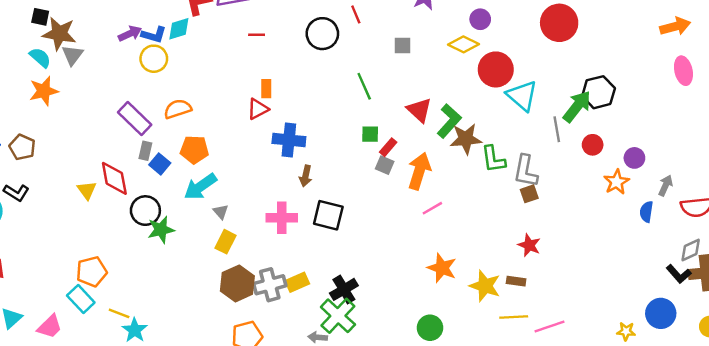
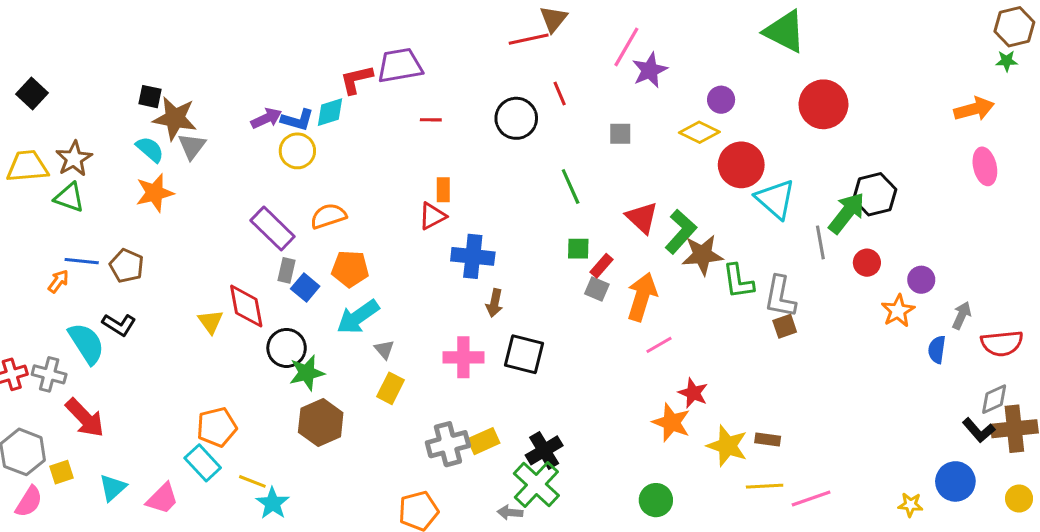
red star: (529, 245) -> (693, 393), moved
brown hexagon: (237, 283) -> (321, 422), moved

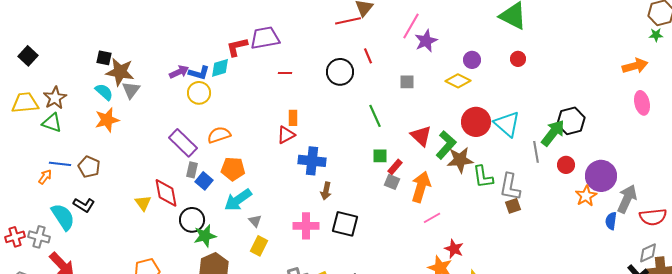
red circle: (823, 104) -> (518, 59), moved, size x0.5
red circle: (741, 165) -> (476, 122), moved
purple circle: (921, 280) -> (601, 176), size x1.8
gray arrow: (962, 315) -> (627, 199), size x1.6

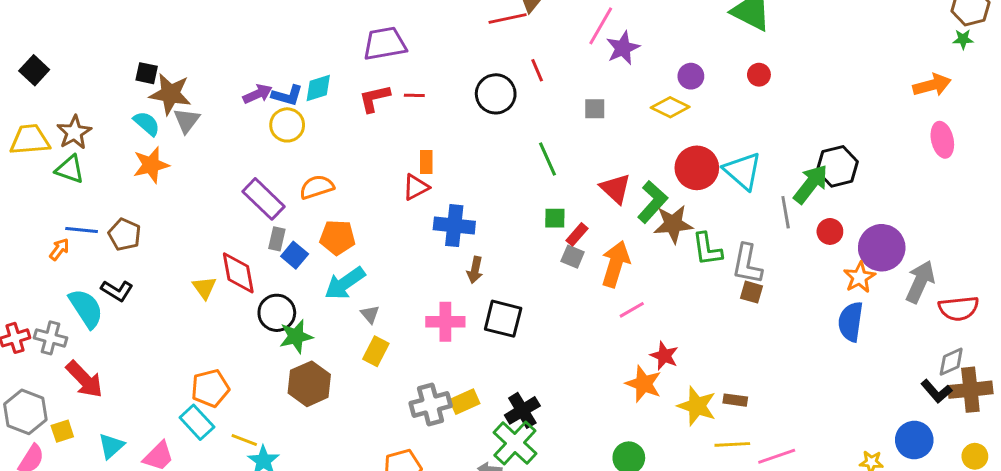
red L-shape: (237, 47) -> (374, 98), moved
brown square: (513, 206) -> (752, 292), turned 35
blue semicircle: (611, 221) -> (851, 322), moved, size x1.5

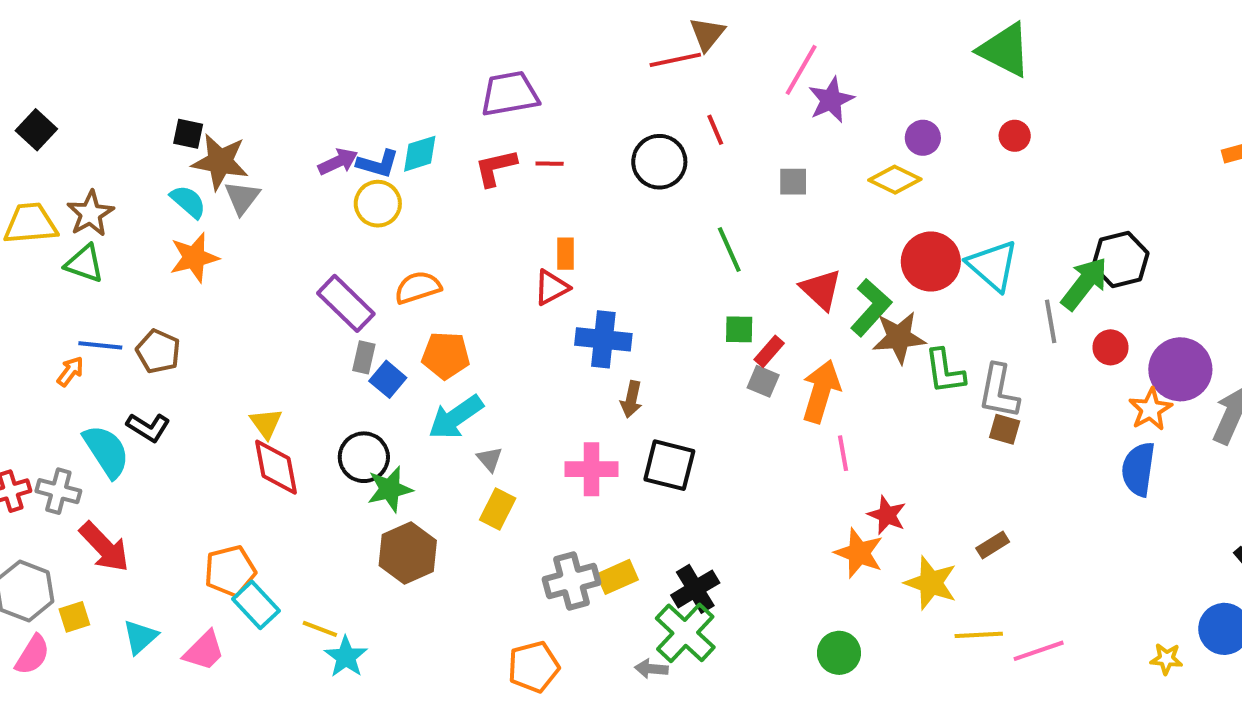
red diamond: (238, 273) -> (276, 467), moved
pink line: (632, 310) -> (843, 453), turned -70
orange pentagon: (210, 388) -> (230, 571), moved
brown rectangle: (735, 400) -> (993, 545), moved, turned -40

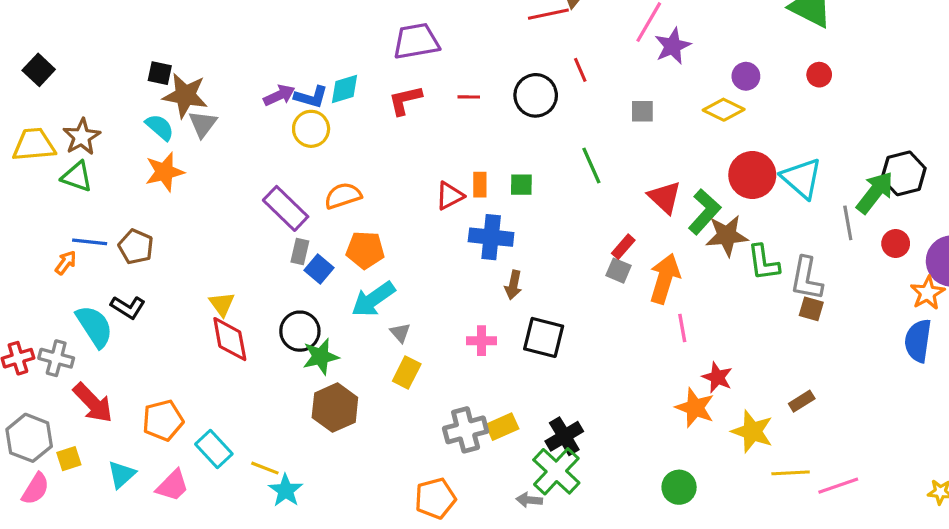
red line: (550, 164) -> (469, 97), moved
orange rectangle: (565, 254) -> (480, 185), moved
green square: (739, 329) -> (521, 185), moved
pink cross: (591, 469) -> (481, 341), size x0.7
orange pentagon: (230, 571) -> (163, 420), moved

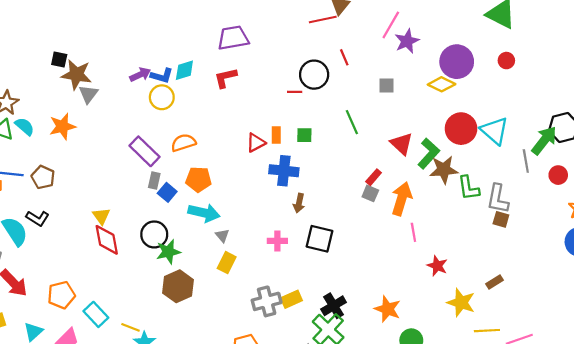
purple circle: (746, 76) -> (457, 62), size x1.8
red line: (469, 97) -> (295, 92), moved
cyan semicircle: (160, 127) -> (25, 126), moved
cyan arrow: (373, 299) -> (204, 213), turned -132
orange star: (695, 408) -> (388, 309), moved

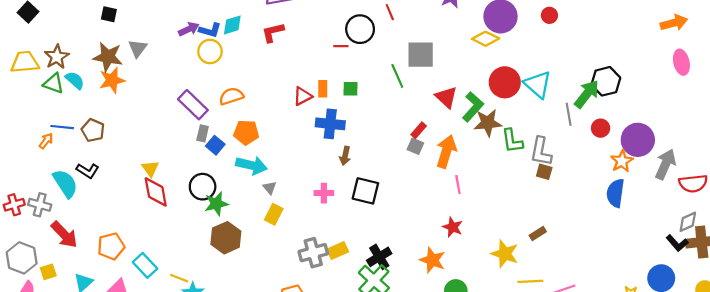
brown star: (76, 75) -> (108, 57), moved
gray square: (386, 85) -> (421, 55), moved, size x1.8
red star: (437, 266) -> (453, 227), moved

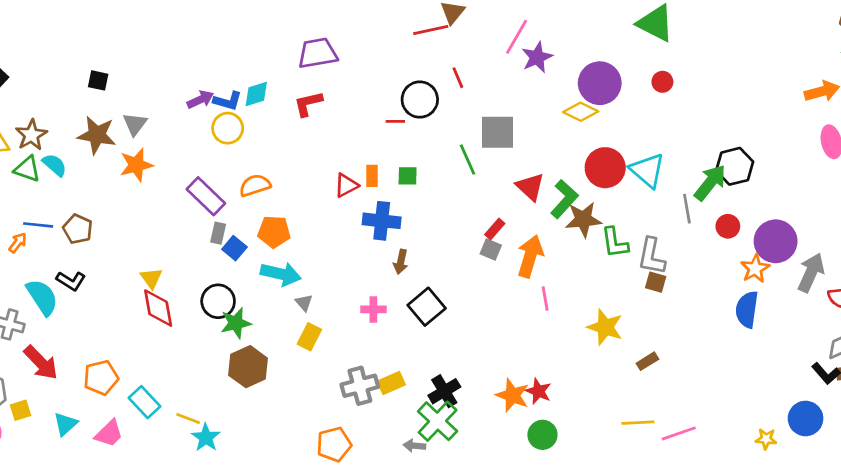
orange star: (112, 80) -> (136, 165), moved
black square: (365, 191) -> (427, 307), turned 36
red star: (453, 227) -> (538, 391), moved
yellow star: (505, 254) -> (605, 327), moved

